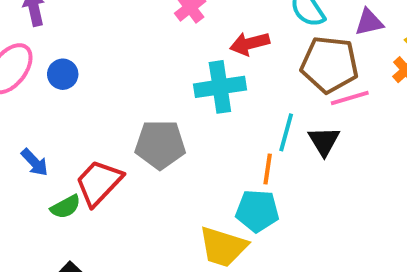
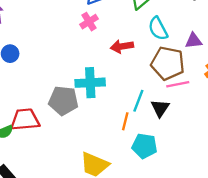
cyan cross: (220, 87) -> (90, 83), moved
red trapezoid: (99, 183) -> (25, 120), turned 36
cyan pentagon: (257, 211) -> (144, 146), moved

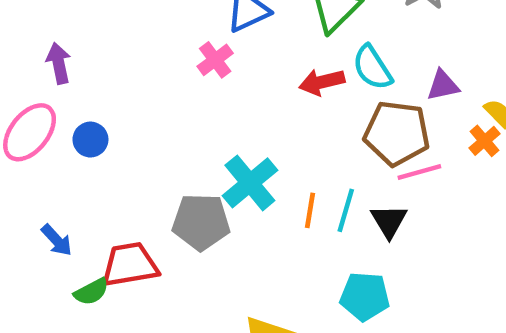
pink cross: (89, 22) -> (215, 60), moved
red arrow: (122, 46) -> (322, 82), moved
cyan cross: (90, 83) -> (250, 183), turned -32
orange line: (125, 121) -> (310, 210), moved

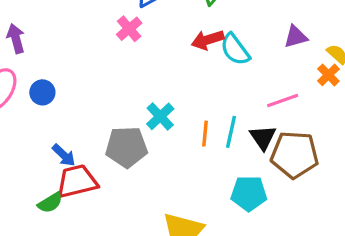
cyan semicircle: (372, 68) -> (235, 49), moved
brown pentagon: (397, 133) -> (295, 155), moved
cyan cross: (250, 183) -> (160, 116), size x0.7
blue arrow: (57, 240) -> (64, 155), moved

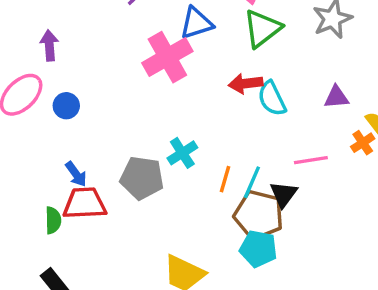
pink cross: (129, 29) -> (167, 57), size x1.8
brown pentagon: (295, 155) -> (259, 215), moved
green semicircle: (50, 203) -> (53, 220), turned -70

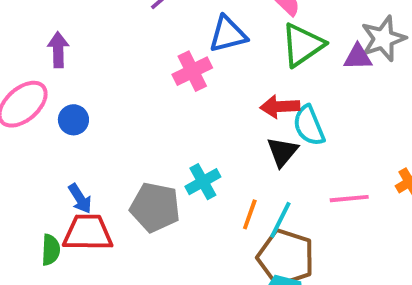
pink cross: (167, 57) -> (192, 71), size x0.7
purple triangle: (336, 97) -> (358, 57), moved
black triangle: (284, 194) -> (282, 152), moved

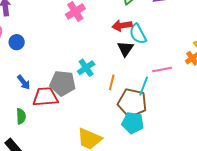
cyan line: (280, 220) -> (144, 86), moved
red trapezoid: (88, 233) -> (45, 97), moved
green semicircle: (51, 250) -> (21, 116), moved

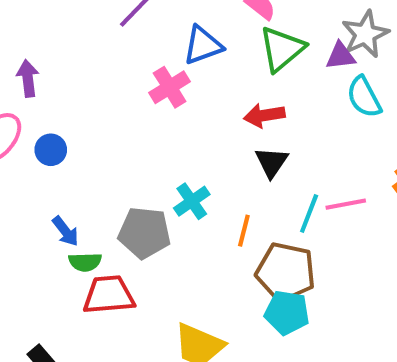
cyan semicircle: (138, 34) -> (364, 97), moved
cyan line: (144, 86) -> (309, 214), moved
red trapezoid: (45, 97) -> (109, 295), moved
green semicircle: (21, 116) -> (85, 262), moved, turned 91

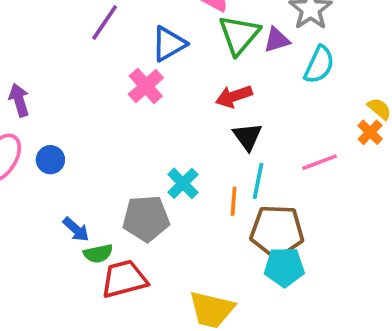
purple triangle: (340, 56) -> (277, 40), moved
cyan semicircle: (364, 97) -> (319, 65), turned -117
cyan line: (309, 214) -> (258, 181), moved

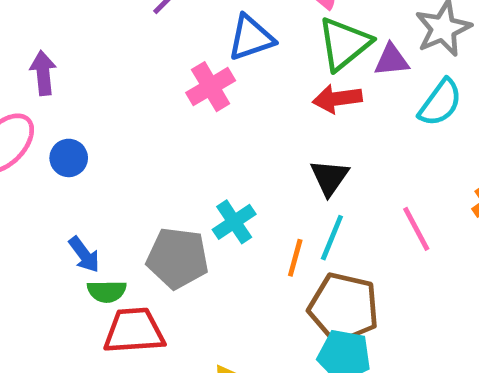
red arrow: (234, 96) -> (337, 99), moved
pink line: (320, 162) -> (416, 229), turned 72

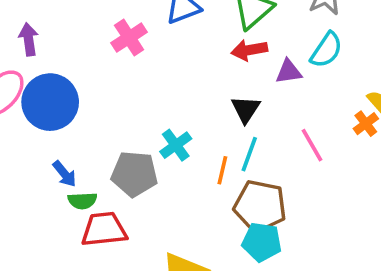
purple triangle: (392, 60) -> (289, 72), moved
pink cross: (211, 87) -> (129, 38), moved
blue circle: (69, 158) -> (50, 102), size x2.0

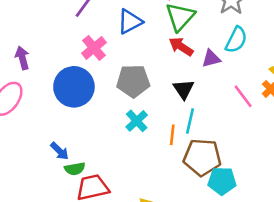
red arrow: (249, 50) -> (181, 47), turned 50
blue circle: (50, 102) -> (74, 87), moved
pink line: (312, 145) -> (243, 96), moved
gray pentagon: (134, 174) -> (133, 81), moved
cyan pentagon: (262, 242) -> (222, 181), moved

